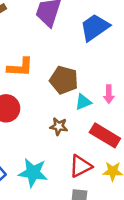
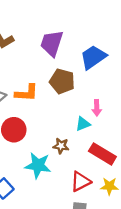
brown pentagon: (64, 80) -> (62, 81), moved
pink arrow: (109, 94) -> (97, 108), moved
cyan star: (33, 173) -> (38, 165), moved

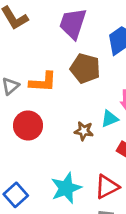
brown star: (61, 146) -> (84, 131), moved
cyan star: (38, 165) -> (66, 188), moved, turned -30

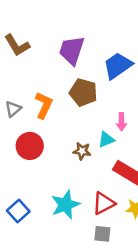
orange L-shape: (43, 82) -> (44, 105), turned -68

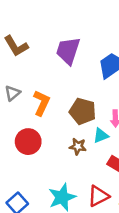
brown pentagon: (83, 92) -> (83, 111), moved
gray triangle: (13, 109) -> (12, 93), moved

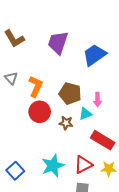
gray triangle: (12, 93) -> (11, 78), turned -32
red circle: (28, 142) -> (40, 112), moved

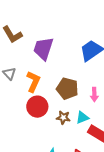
purple trapezoid: (58, 43) -> (43, 49), moved
cyan triangle: (85, 114) -> (82, 118), moved

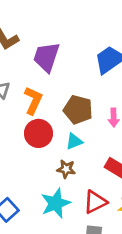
brown star: (63, 118) -> (66, 169), moved
cyan triangle: (82, 118) -> (74, 141), moved

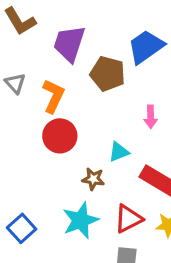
brown pentagon: (78, 110) -> (108, 74), moved
cyan triangle: (74, 141) -> (119, 152), moved

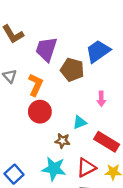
cyan star: (81, 220) -> (54, 169), turned 30

